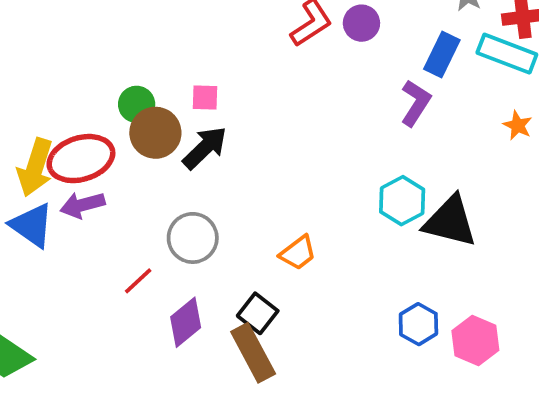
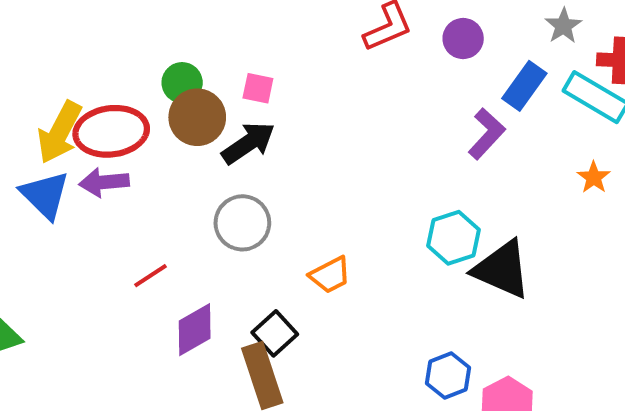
purple circle: (361, 23) -> (463, 39), moved
gray circle: (193, 238) -> (242, 223), moved

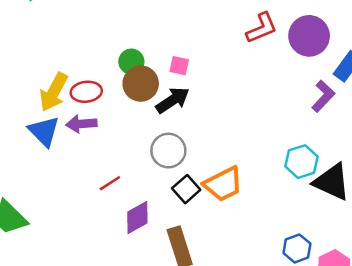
purple circle: (463, 39) -> (309, 36), size x1.6
red ellipse: (111, 131) -> (86, 92), size x0.7
orange trapezoid: (330, 275) -> (223, 184), size x1.5
black square: (275, 333) -> (186, 189), moved

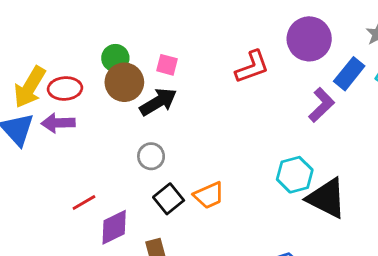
red L-shape: (262, 28) -> (252, 67), moved
gray circle: (168, 151) -> (151, 156), size x0.7
red line: (110, 183) -> (84, 203), moved
orange trapezoid: (223, 184) -> (209, 195), size x0.7

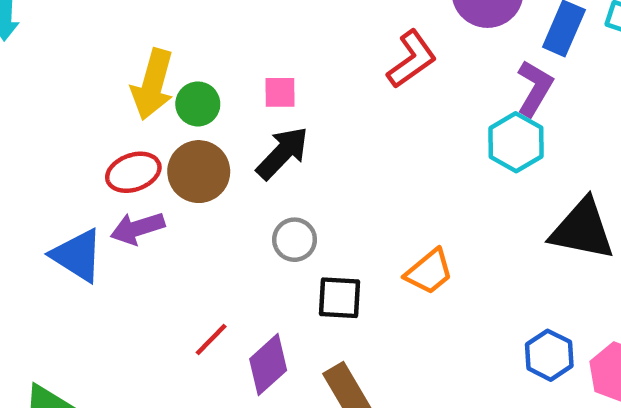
brown circle: (124, 82) -> (199, 172), moved
yellow arrow: (30, 87) -> (153, 84), moved
cyan hexagon: (295, 175) -> (516, 142), moved
orange trapezoid: (209, 195) -> (429, 272), moved
black square: (169, 199) -> (340, 298), turned -32

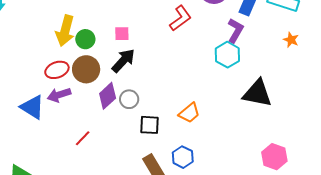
red line: (211, 339) -> (83, 138), moved
blue hexagon: (549, 355) -> (183, 157), moved
purple diamond: (268, 365) -> (108, 96), moved

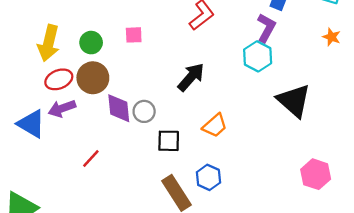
yellow arrow: (65, 31) -> (49, 43), moved
black arrow: (123, 61) -> (191, 77), moved
black triangle: (257, 93) -> (294, 101), turned 32
purple diamond: (108, 96) -> (119, 108), turned -52

